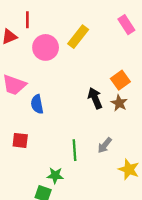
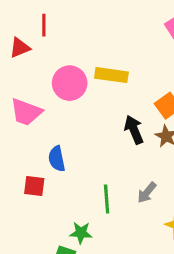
yellow rectangle: (78, 37) -> (111, 75), moved, turned 60
pink circle: (46, 47) -> (70, 83), moved
blue semicircle: (37, 104) -> (57, 159), moved

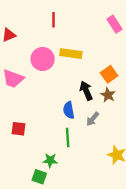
red line: (44, 25) -> (53, 20), moved
blue semicircle: (57, 159) -> (69, 110), moved
gray arrow: (147, 192) -> (93, 119), moved

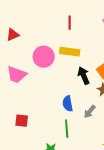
red line: (53, 20) -> (70, 23), moved
black arrow: (86, 91) -> (84, 76), moved

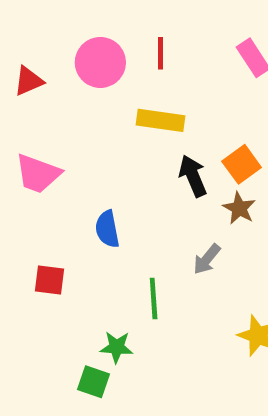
pink circle: (44, 57) -> (100, 62), moved
blue semicircle: (68, 104) -> (107, 229), moved

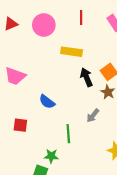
red line: (161, 53) -> (81, 18), moved
red triangle: (29, 81) -> (11, 24), moved
blue semicircle: (107, 229) -> (47, 102), turned -42

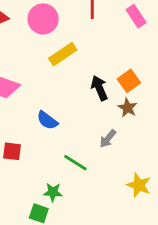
yellow rectangle: (72, 52) -> (63, 54), moved, turned -42
green line: (68, 134) -> (75, 163), turned -54

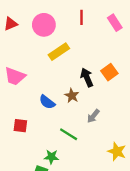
brown star: (128, 108) -> (72, 96), moved

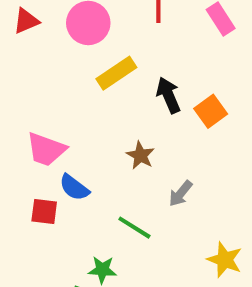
pink trapezoid: (15, 76) -> (46, 149), moved
black arrow: (87, 77) -> (169, 95), moved
blue semicircle: (47, 102) -> (74, 187), moved

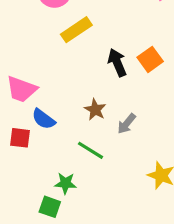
black arrow: (169, 95) -> (117, 63), moved
brown star: (140, 155) -> (95, 110), moved

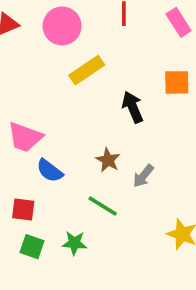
orange square: (150, 59) -> (177, 82), moved, turned 35
red square: (20, 138) -> (23, 210), moved
green square: (50, 207) -> (32, 247), moved

